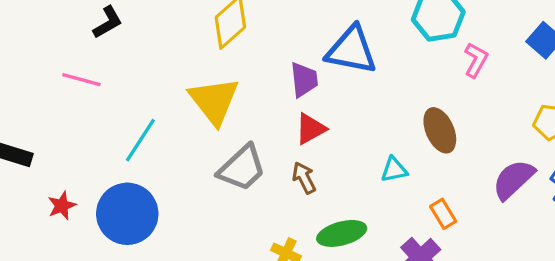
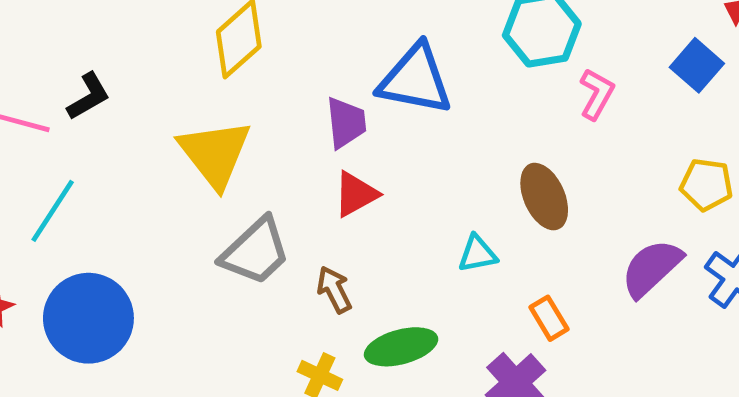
black L-shape: (108, 22) -> (88, 96), moved
cyan line: (140, 140) -> (53, 211), moved
brown arrow: (304, 178) -> (334, 290), moved

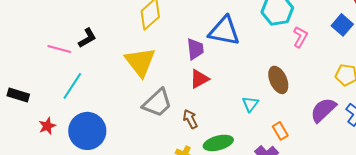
cyan triangle: (477, 254) -> (250, 104), turned -42

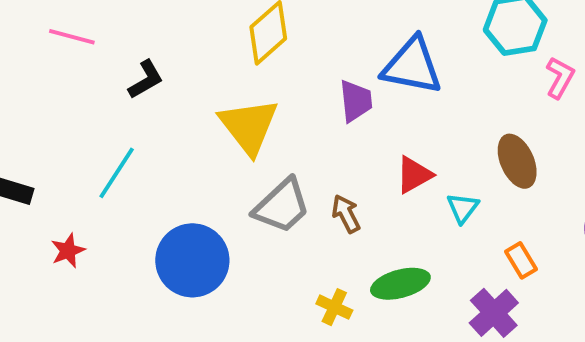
pink line: (59, 49) -> (72, 37), moved
red triangle: (199, 79) -> (414, 175), moved
brown arrow: (190, 119) -> (346, 214), moved
blue circle: (87, 131) -> (192, 260), moved

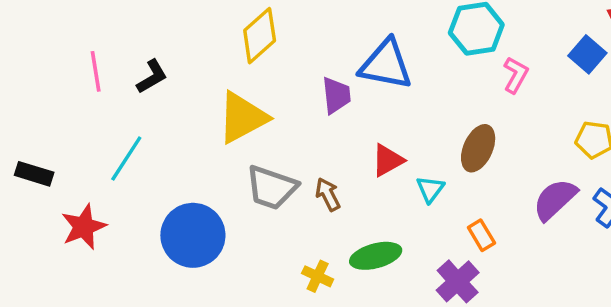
pink line: (72, 37) -> (96, 71), moved, turned 66
yellow triangle: (249, 126) -> (242, 118), turned 40
brown ellipse: (517, 161) -> (478, 148), turned 48
gray trapezoid: (282, 206) -> (271, 188), turned 62
red star: (68, 251) -> (84, 227), size x1.5

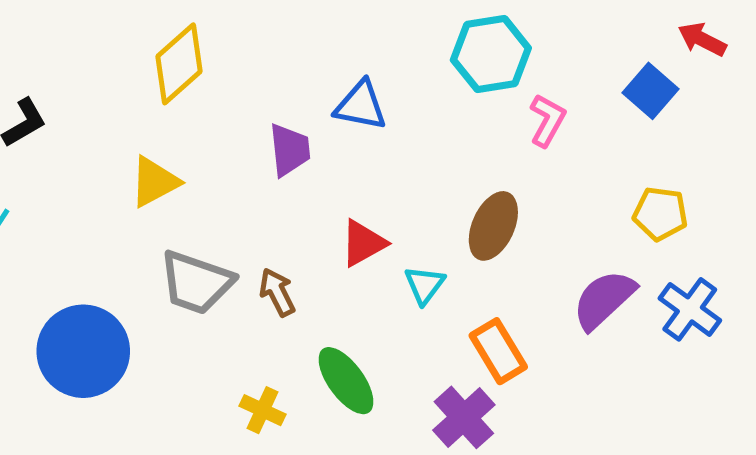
blue triangle: (386, 65) -> (361, 106), size x0.7
yellow triangle: (242, 118) -> (154, 182), size x0.7
orange rectangle: (481, 235) -> (498, 351), size x1.4
green ellipse: (376, 256) -> (346, 381), turned 69

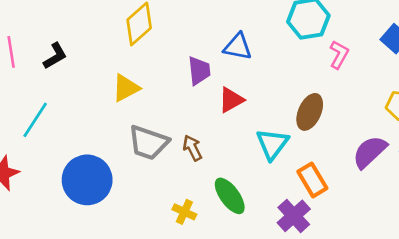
red triangle: (363, 243) -> (231, 100), moved
cyan triangle: (425, 285) -> (272, 144), size x1.5

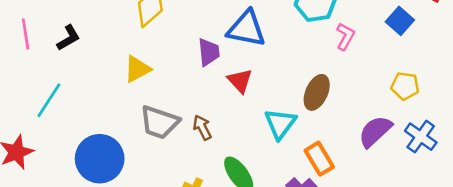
blue triangle: (238, 47) -> (246, 29), size x1.4
red triangle: (231, 100) -> (240, 81), turned -44

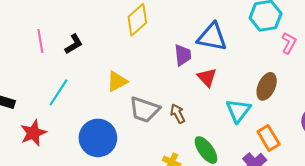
yellow triangle: (137, 69) -> (117, 81), moved

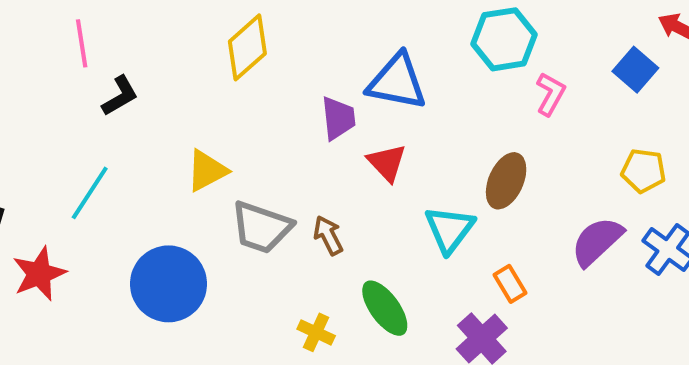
pink line: (40, 41) -> (82, 43), moved
orange rectangle: (269, 138) -> (510, 284), size x0.7

